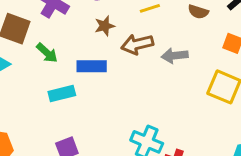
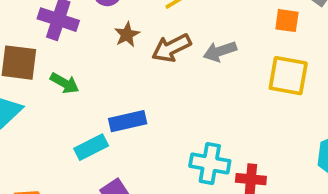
blue rectangle: (92, 66) -> (128, 121), moved
cyan rectangle: (62, 94) -> (91, 147), moved

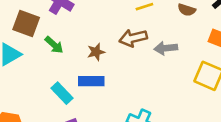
brown star: (127, 35) -> (96, 52), moved
cyan rectangle: (91, 147) -> (62, 93), turned 60

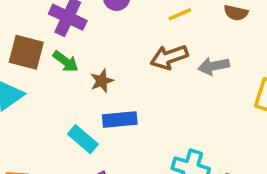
green arrow: (54, 45) -> (66, 61), moved
brown star: (96, 52) -> (102, 81), moved

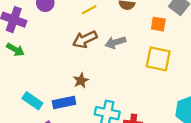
brown star: (102, 81) -> (81, 81), moved
blue rectangle: (120, 119) -> (64, 102), moved

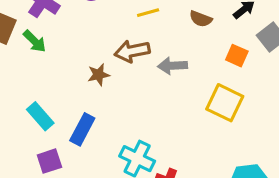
brown star: (81, 81) -> (99, 75), moved
blue rectangle: (64, 102) -> (82, 129), turned -65

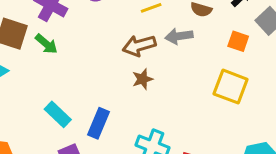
gray arrow: (172, 66) -> (179, 36), moved
brown star: (99, 75) -> (143, 79), moved

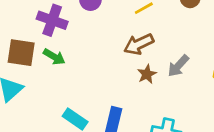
gray arrow: (179, 36) -> (178, 66), moved, turned -30

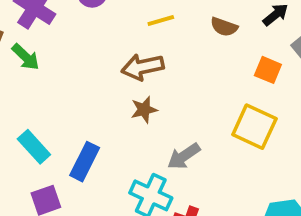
gray arrow: (178, 66) -> (184, 156), moved

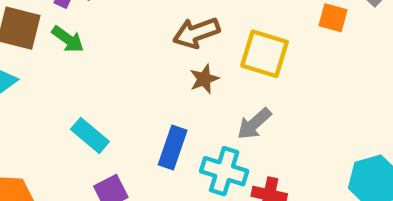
yellow square: (254, 127) -> (265, 54), moved
blue rectangle: (85, 162) -> (173, 148), moved

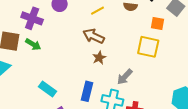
brown arrow: (196, 33) -> (94, 36), turned 50
yellow square: (265, 54) -> (148, 47), moved

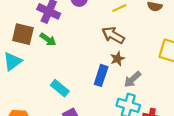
gray arrow: (125, 77) -> (132, 79), moved
blue rectangle: (87, 91) -> (101, 75), moved

